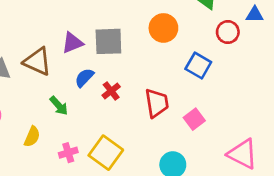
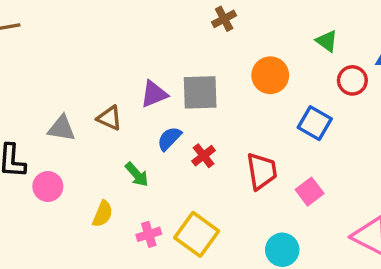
brown triangle: (37, 61) -> (109, 118), size x0.7

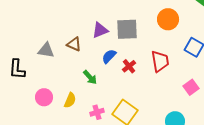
red trapezoid: (262, 171) -> (160, 61), moved
pink circle: (48, 186) -> (44, 97), moved

